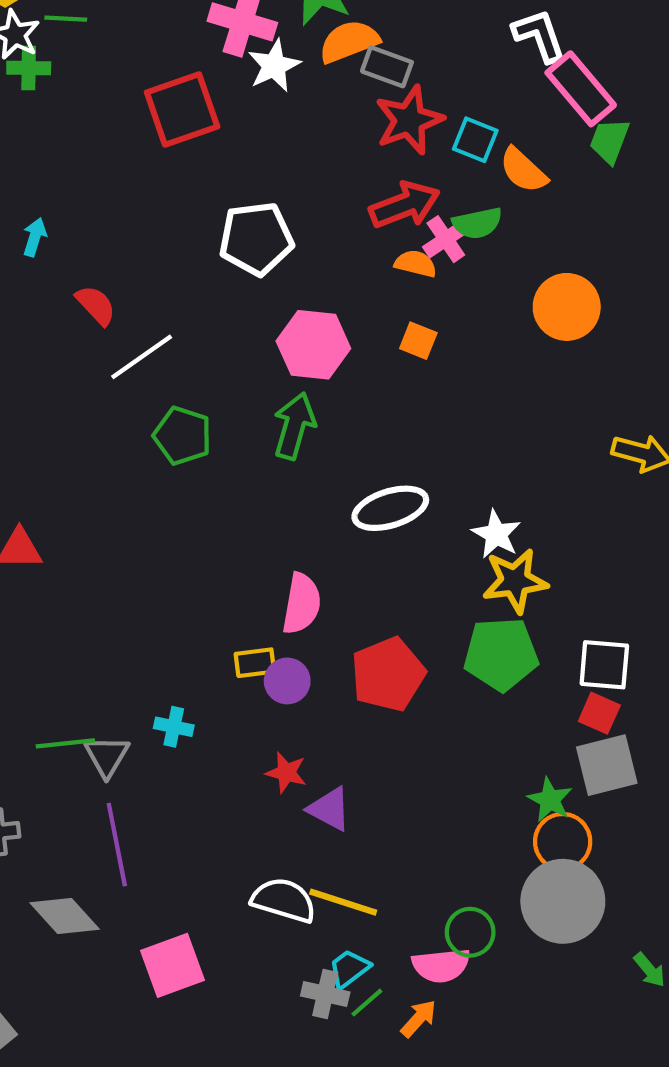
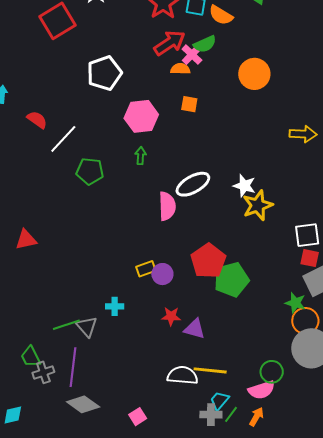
green arrow: (294, 426) -> (141, 156), size x0.6
pink semicircle: (302, 604) -> (167, 206), moved
green pentagon: (501, 654) -> (231, 280), moved
purple line: (117, 845) -> (73, 367), moved, turned 30
pink square: (173, 965) -> (138, 417), size x0.6

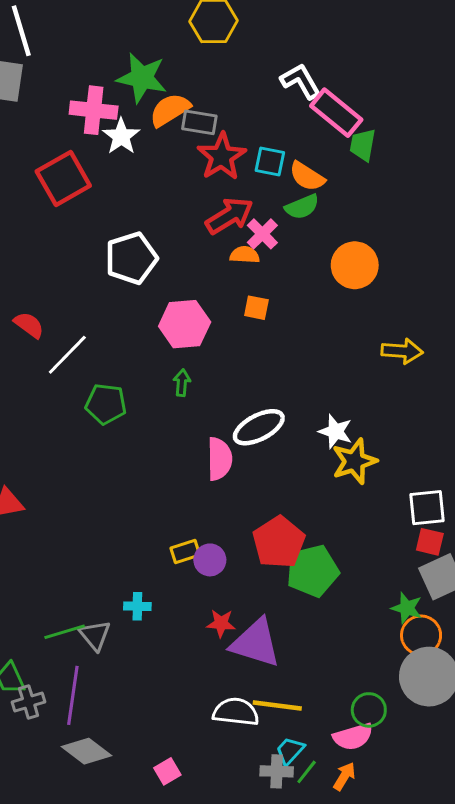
green semicircle: (205, 44) -> (302, 207), moved
yellow arrow: (303, 134) -> (402, 351), moved
purple triangle: (195, 329) -> (256, 643), size x1.6

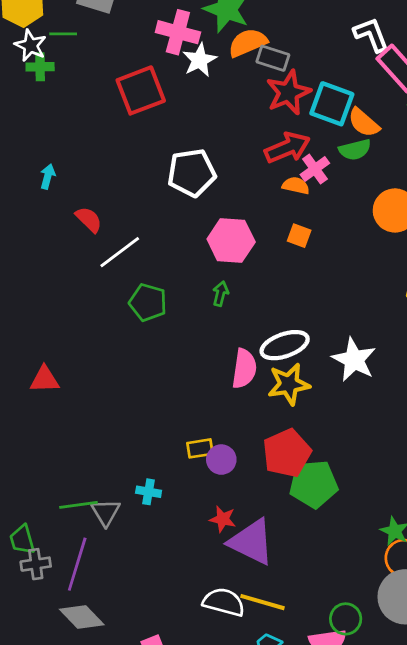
cyan square: (270, 161) -> (332, 104), size x1.5
white star: (335, 431) -> (354, 360), size x1.4
yellow star: (354, 461) -> (289, 384), moved

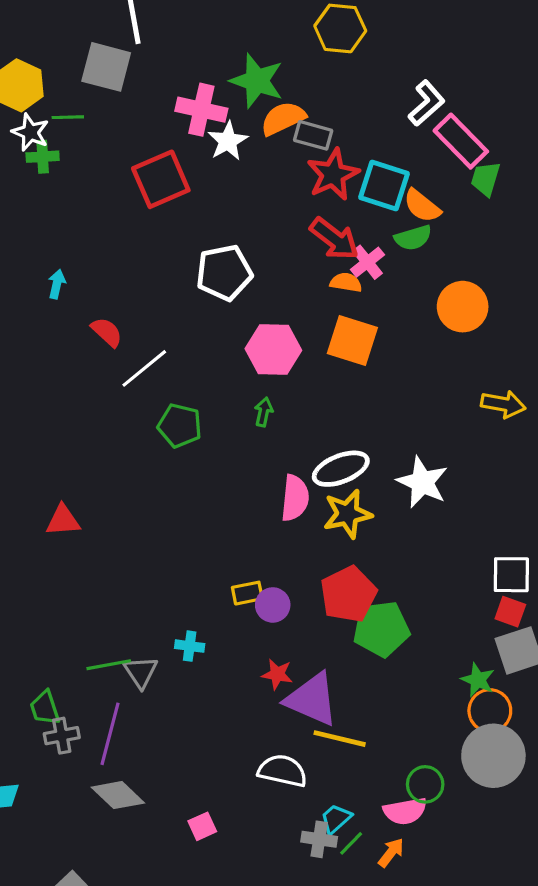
white L-shape: (371, 35) -> (426, 103), turned 72
red arrow: (287, 148) -> (334, 239), turned 63
orange square: (299, 236) -> (352, 340), size x1.8
yellow line: (262, 602) -> (340, 739), moved

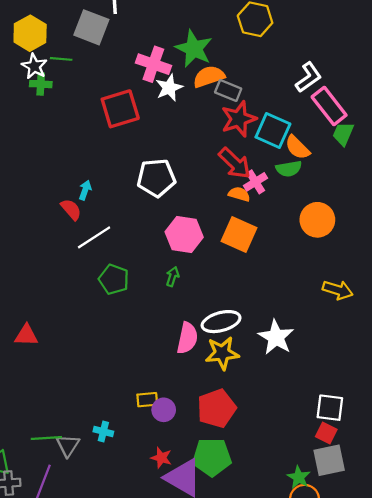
cyan arrow: (57, 284) -> (85, 190), moved
green pentagon: (381, 629) -> (212, 457), moved

